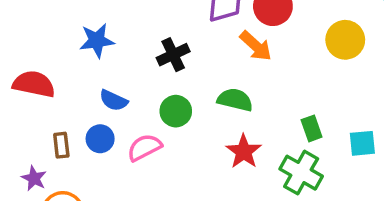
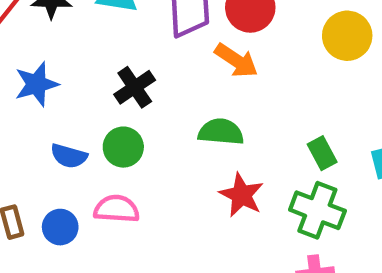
green circle: (176, 111) -> (123, 147), moved
blue circle: (100, 139) -> (60, 227), moved
pink semicircle: (144, 147) -> (117, 209), turned 40

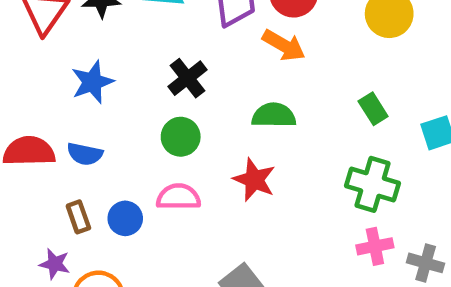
green rectangle: (322, 153) -> (373, 109), moved
blue semicircle: (69, 156) -> (85, 154), moved
red star: (242, 195) -> (254, 180), moved

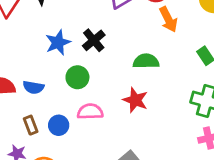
orange arrow: (284, 45) -> (168, 19), moved, turned 35
blue star: (92, 82) -> (58, 43), moved
green circle: (181, 137) -> (77, 77), moved

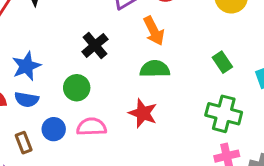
orange arrow: (168, 19) -> (154, 31), moved
blue star: (58, 43) -> (26, 66), moved
blue circle: (59, 125) -> (54, 129), moved

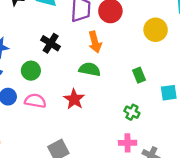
black cross: (95, 45) -> (51, 43), turned -30
green cross: (224, 114) -> (132, 112), size x0.6

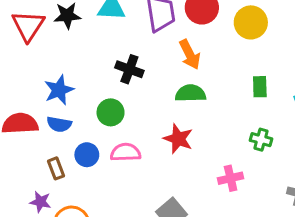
yellow circle: (156, 30) -> (251, 22), moved
green rectangle: (139, 75) -> (260, 87), turned 32
pink cross: (128, 143) -> (231, 178), moved

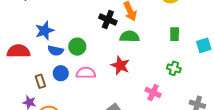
black cross: (129, 69) -> (108, 19), moved
blue semicircle: (59, 124) -> (56, 51), moved
pink cross: (231, 178) -> (153, 92), turned 35

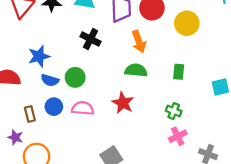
black cross: (108, 19) -> (90, 39), moved
green rectangle: (175, 34) -> (179, 72), moved
green cross: (174, 68) -> (174, 111), moved
pink cross: (153, 92) -> (178, 136), moved, turned 35

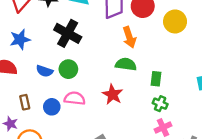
black cross: (90, 39) -> (68, 33), moved, size x1.4
blue star: (39, 56) -> (20, 39), moved
green rectangle: (179, 72) -> (156, 79), moved
blue circle: (54, 107) -> (52, 107), moved

